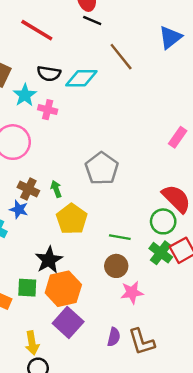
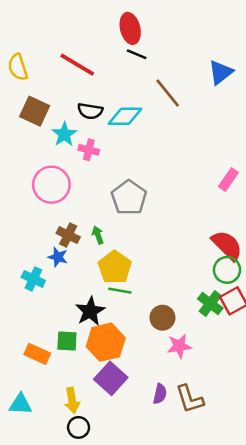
gray pentagon: (102, 169) -> (129, 198), moved
green circle: (163, 221) -> (227, 270), moved
green line: (120, 237) -> (120, 291), moved

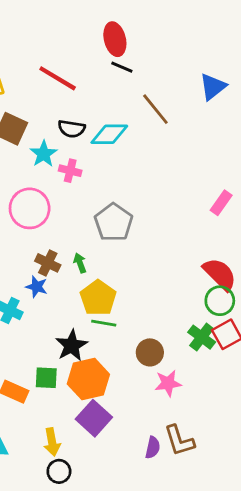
purple semicircle: (160, 394) -> (153, 448), moved

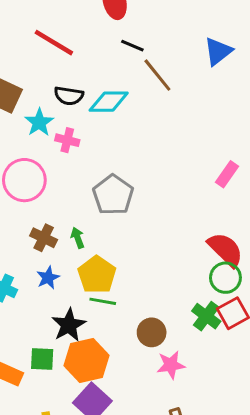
black line: (122, 67) -> (132, 46), moved
blue star: (37, 287) -> (48, 278), moved, turned 30

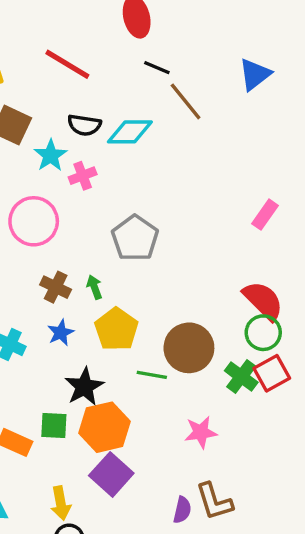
pink cross: (67, 140) -> (83, 176), turned -35
green line: (103, 301) -> (152, 375), moved
brown circle: (152, 332) -> (189, 348), moved, size x1.5

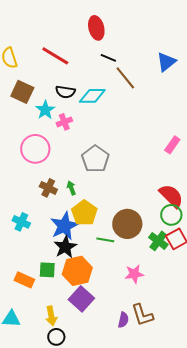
blue star: (61, 333) -> (64, 226), moved, size x1.8

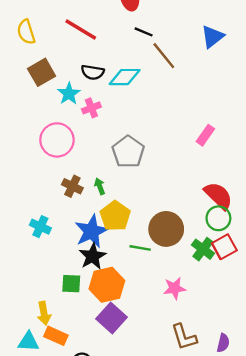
brown square: (22, 92) -> (42, 72), turned 35
pink rectangle: (172, 145) -> (205, 135), moved
orange rectangle: (24, 280) -> (56, 336), moved
yellow arrow: (51, 316) -> (44, 313), moved
purple semicircle: (123, 320) -> (223, 343), moved

